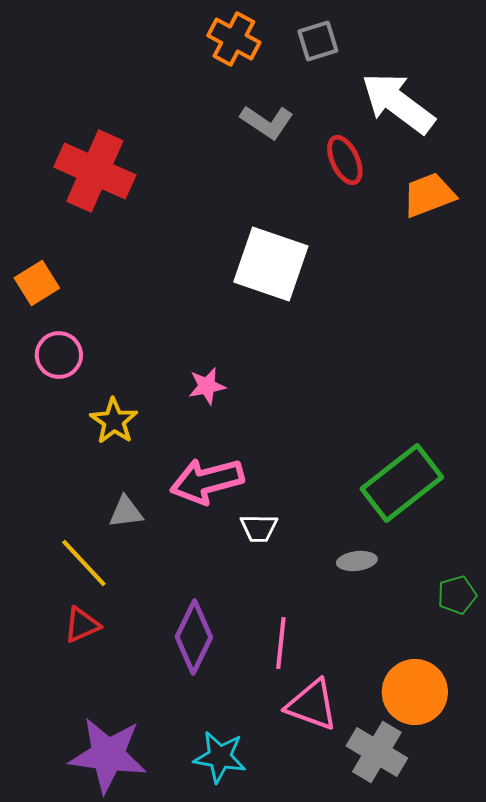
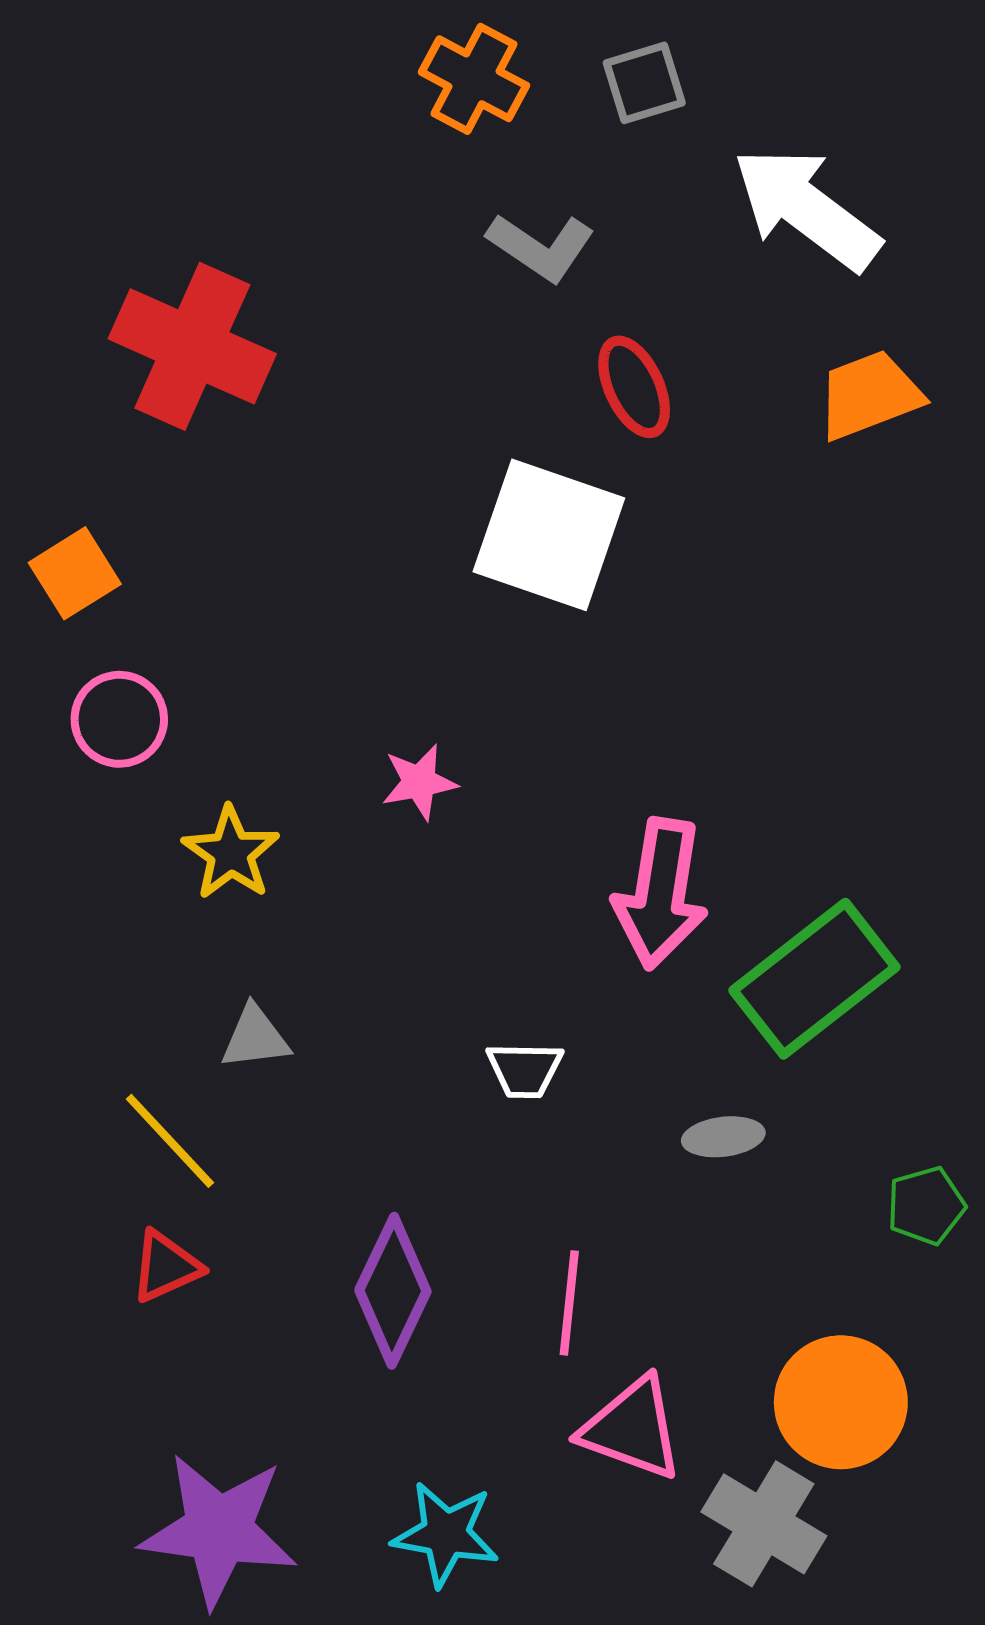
red ellipse: (345, 160) -> (634, 387), moved
pink arrow: (207, 481) -> (660, 894), moved, turned -66

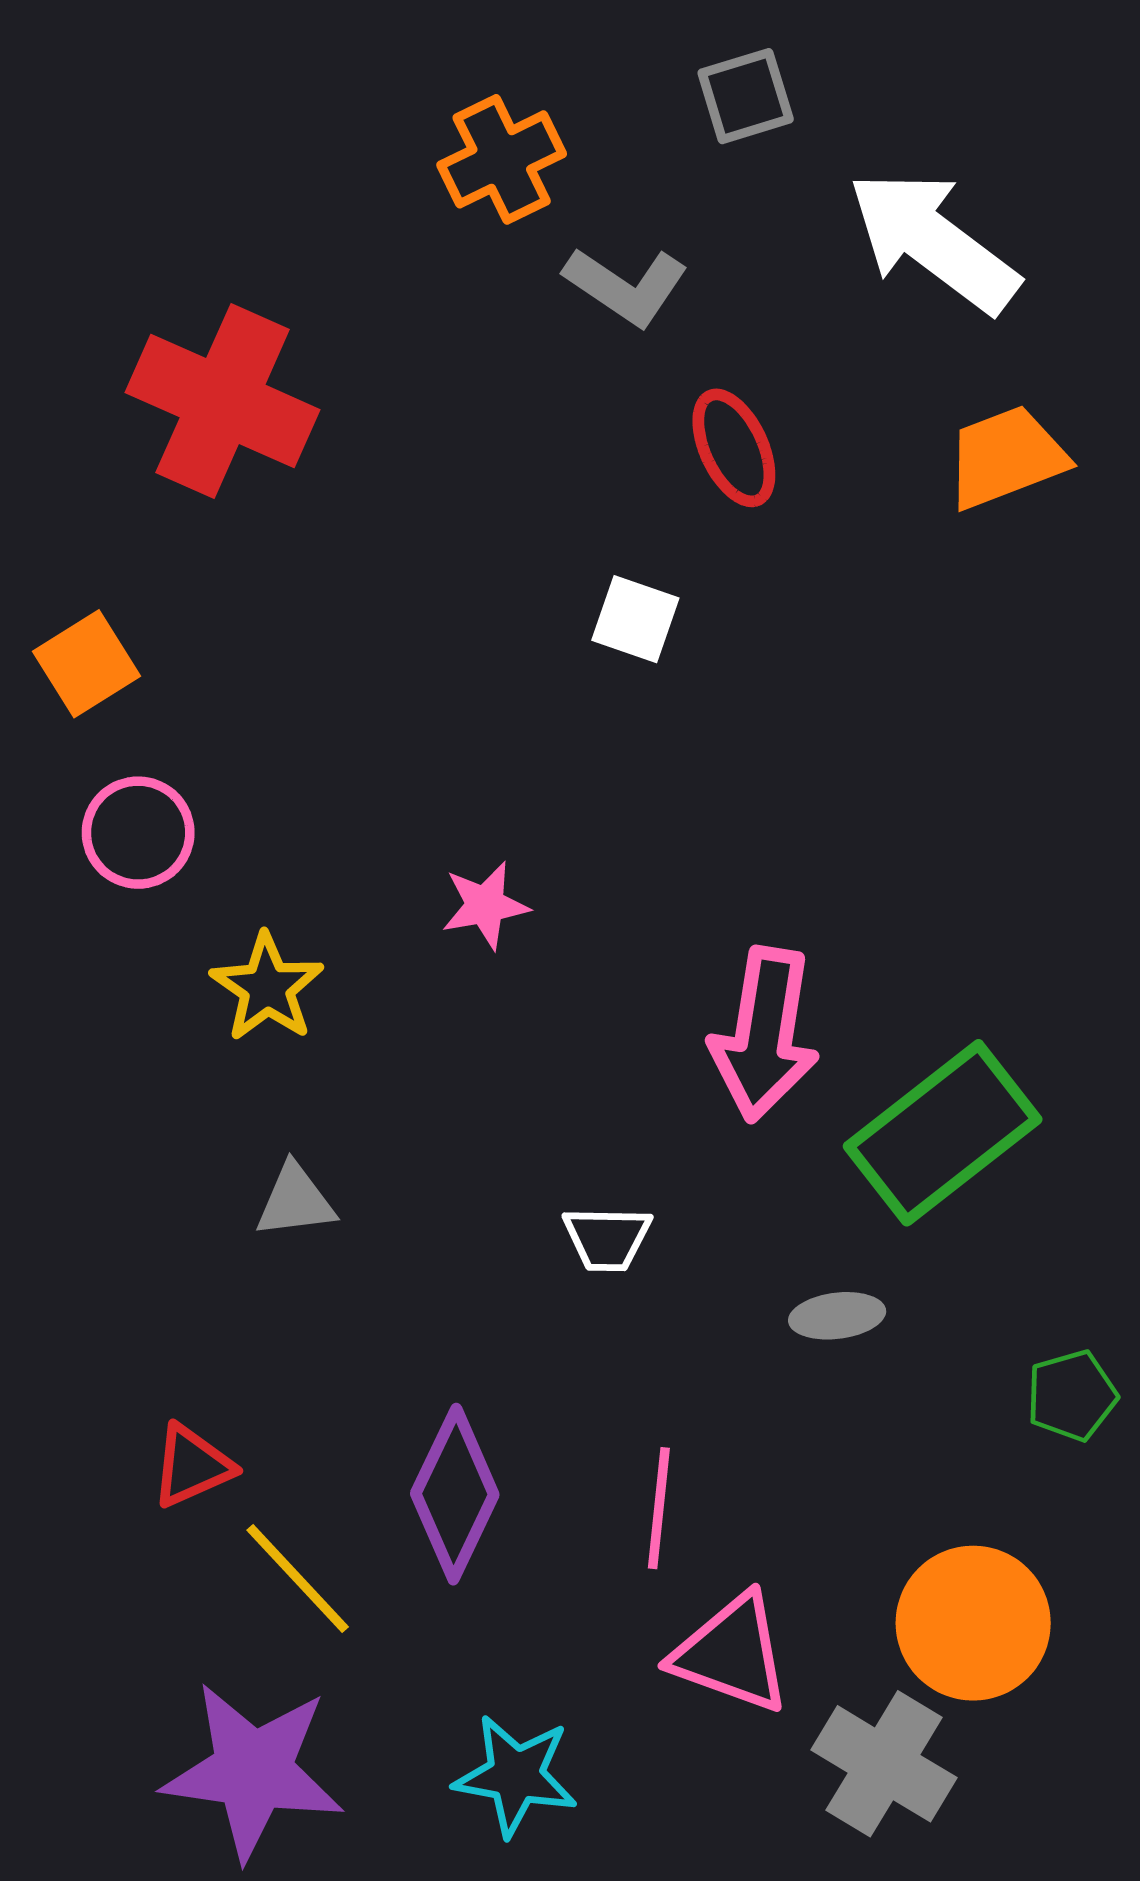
orange cross: (474, 79) -> (502, 159), moved, turned 36
white square: (549, 535) -> (635, 619), size x0.5
yellow line: (170, 1141) -> (298, 1579), moved

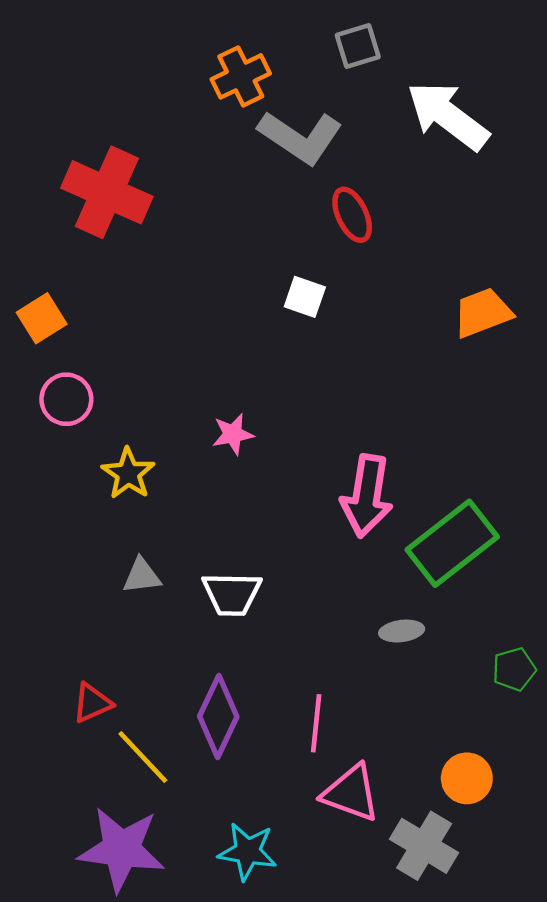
gray L-shape: (626, 286) -> (300, 137), size x1.4
orange trapezoid: (1006, 457) -> (483, 313), moved
white trapezoid: (607, 1238) -> (232, 594), moved, size x1.4
orange circle: (973, 1623) -> (467, 778), size x0.7

